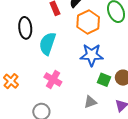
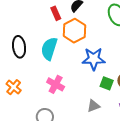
orange hexagon: (88, 22) -> (74, 31), moved
black ellipse: (25, 28) -> (19, 47), moved

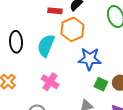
red rectangle: (56, 13) -> (55, 11), turned -64

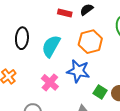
orange hexagon: (72, 29) -> (90, 42), moved
blue star: (90, 59) -> (78, 71), moved

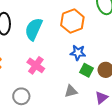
blue star: (78, 71) -> (78, 53), moved, size x0.7

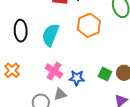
blue star: (78, 53) -> (77, 78), moved
gray triangle: (71, 91) -> (60, 94), moved

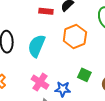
green square: (105, 74) -> (84, 75), moved

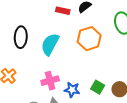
green square: (84, 75) -> (98, 87), moved
pink cross: (40, 82) -> (50, 81), turned 36

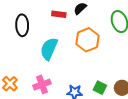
black ellipse: (21, 37) -> (22, 25), moved
pink cross: (50, 81) -> (42, 84), moved

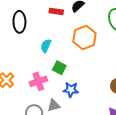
cyan semicircle: (49, 49) -> (46, 46), size x0.6
green square: (100, 88) -> (59, 68), moved

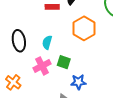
black ellipse: (19, 22) -> (19, 41), moved
pink cross: (38, 81) -> (42, 66), moved

